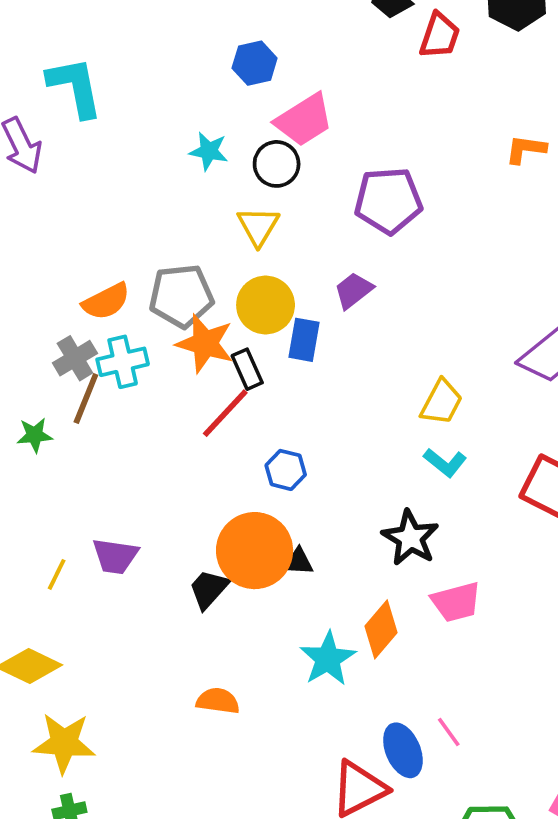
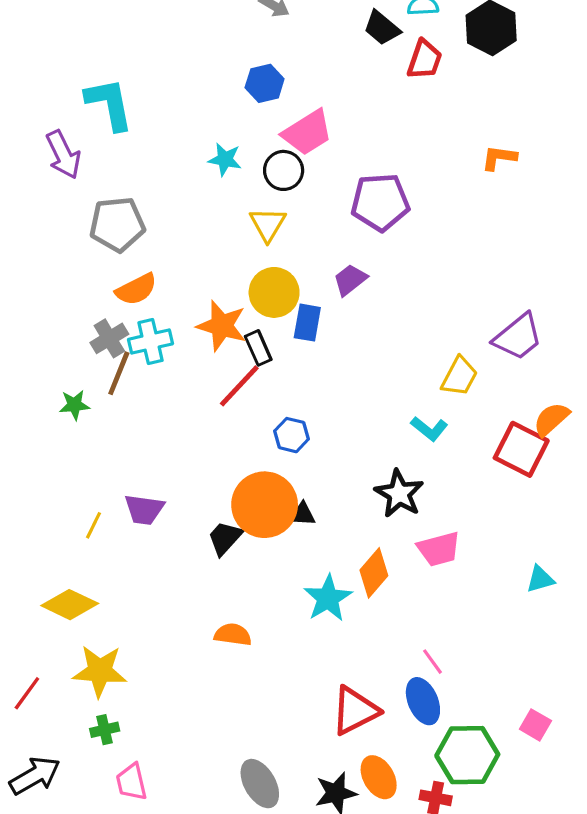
gray pentagon: (181, 296) -> (117, 224), moved
yellow trapezoid: (441, 402) -> (459, 376), moved
blue ellipse: (403, 750) -> (423, 701), moved

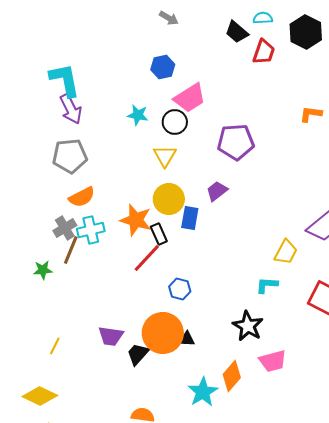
purple arrow: (63, 155) -> (71, 109), moved
cyan L-shape: (429, 429) -> (267, 285), turned 145
purple trapezoid: (144, 509) -> (111, 336), moved

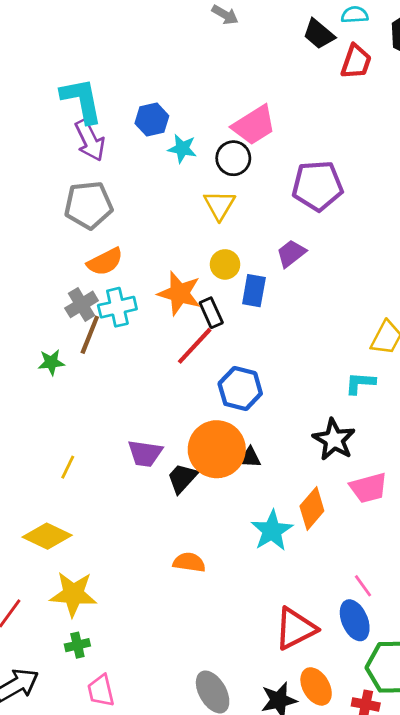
blue hexagon: (163, 67) -> (152, 120), moved
yellow circle: (169, 199) -> (225, 264), size x0.7
blue hexagon: (180, 289) -> (240, 389), size x1.4

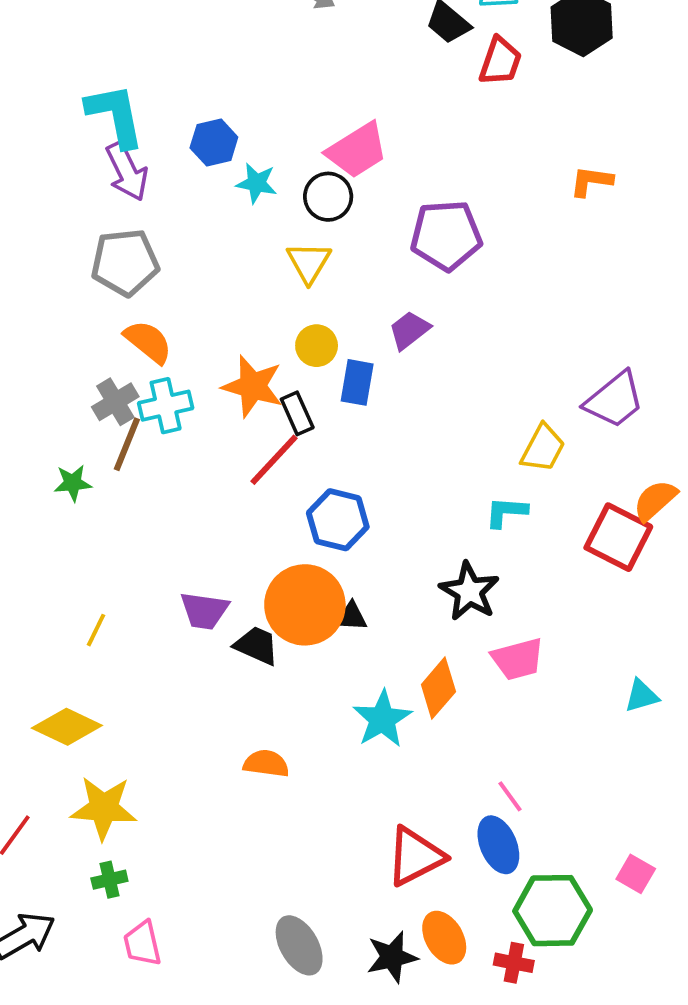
orange semicircle: (105, 262) -> (148, 342), turned -114
black trapezoid: (182, 478) -> (257, 646), turned 72

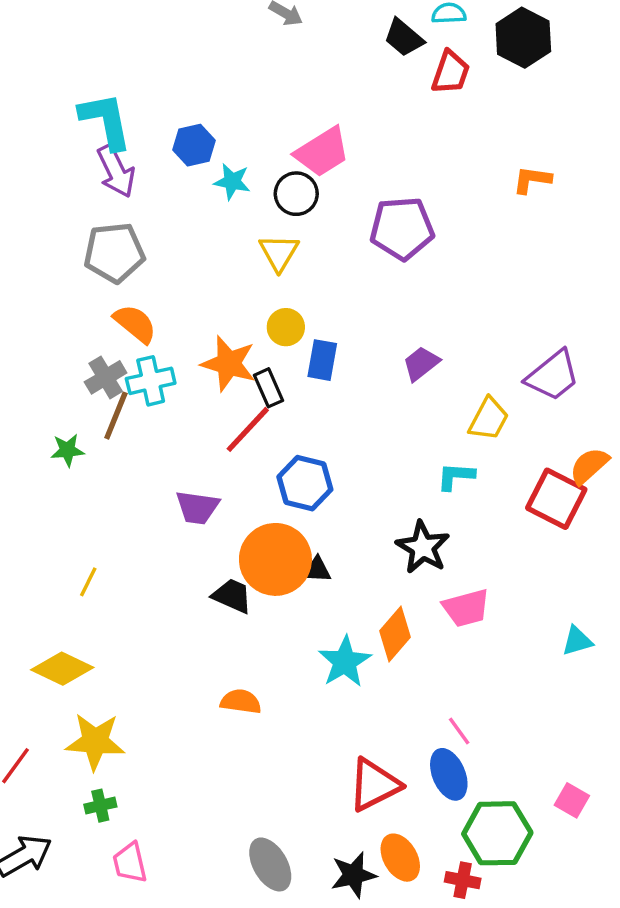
purple trapezoid: (409, 330) -> (421, 364), moved
purple trapezoid: (204, 611) -> (197, 507), moved

